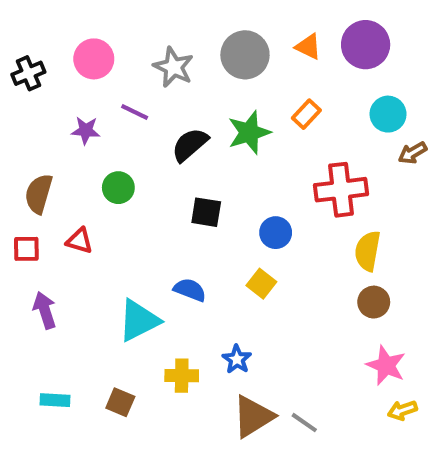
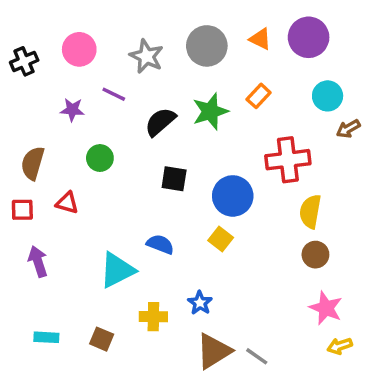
blue circle: (276, 233) -> (233, 196), size x1.5

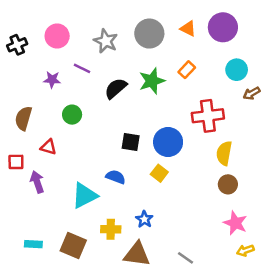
black square: (174, 179) -> (131, 142), moved
red square: (22, 210) -> (16, 162), moved
purple arrow: (38, 261) -> (37, 182), moved
brown square: (102, 339) -> (73, 245), size x1.5
brown triangle: (214, 351) -> (137, 254), moved, turned 40

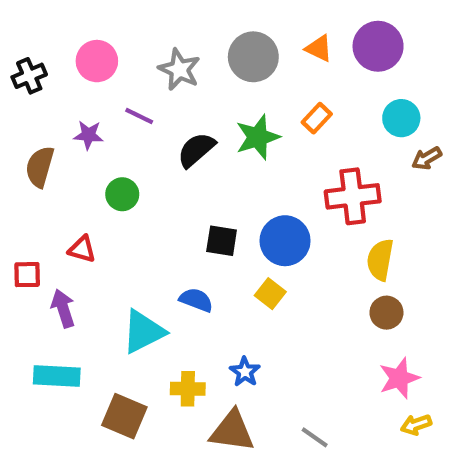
brown semicircle: (23, 118) -> (40, 167), moved
pink star: (235, 223) -> (399, 378), turned 30
cyan rectangle: (33, 244) -> (57, 376), moved, size x1.5

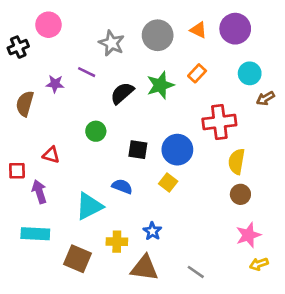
pink circle: (97, 61) -> (48, 25), moved
green circle: (122, 194) -> (96, 131), moved

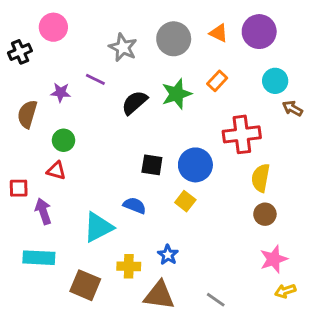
brown arrow: (265, 98) -> (293, 108), turned 60
green circle: (96, 131) -> (64, 140), moved

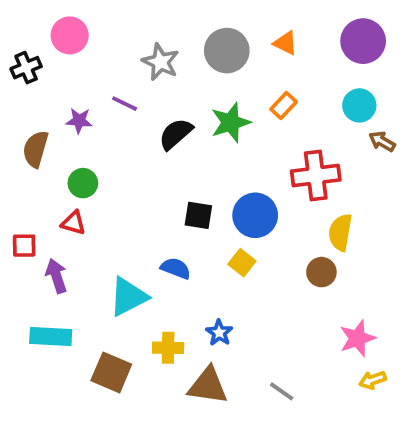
purple circle: (259, 32) -> (363, 41), moved
brown circle: (265, 214) -> (321, 272), moved

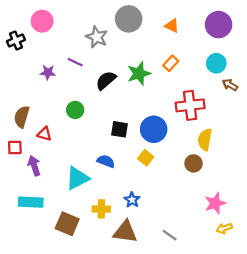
gray circle: (227, 51) -> (129, 19), moved
brown semicircle: (36, 149) -> (22, 117), moved
green circle: (83, 183) -> (75, 110), moved

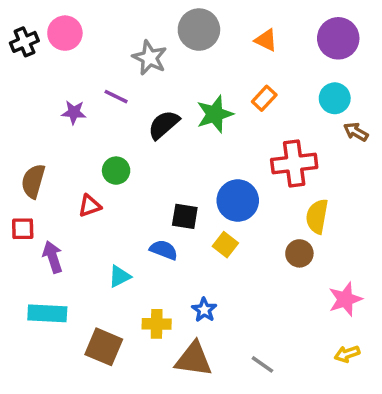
black cross: (16, 40) -> (24, 42), moved
black square: (120, 129) -> (185, 216), moved
red triangle: (44, 134) -> (90, 206), moved, turned -35
cyan triangle: (77, 178) -> (120, 276), size x0.6
pink star: (215, 203) -> (345, 299), moved

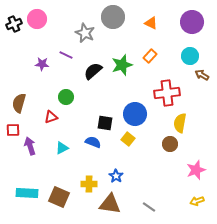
cyan triangle: (120, 276) -> (62, 148), moved
cyan rectangle: (47, 313) -> (27, 193), moved

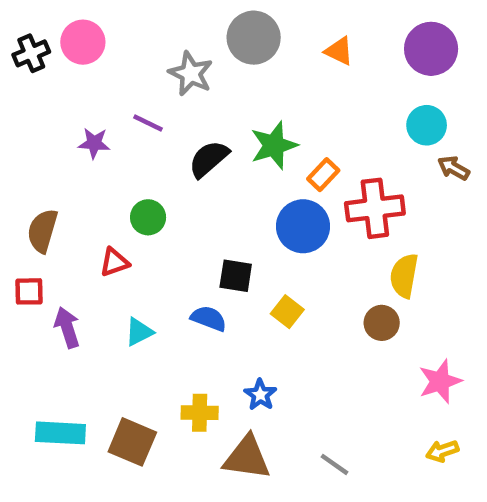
orange rectangle: (150, 56) -> (323, 175), moved
blue circle: (135, 114) -> (303, 226), moved

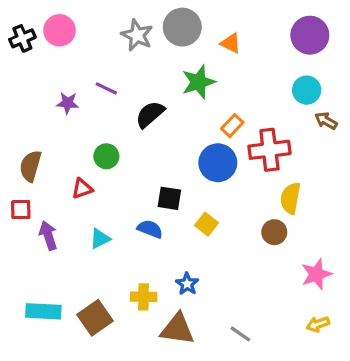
orange triangle: (339, 51) -> (231, 43), moved
gray star: (191, 74) -> (137, 35), moved
green star: (274, 145) -> (198, 82), moved
brown square: (132, 442) -> (95, 318), turned 32

